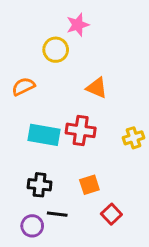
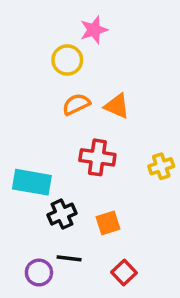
orange semicircle: (23, 86) -> (76, 104), moved
cyan rectangle: (44, 135) -> (32, 182), moved
black cross: (40, 185) -> (62, 214), moved, turned -30
red square: (111, 214) -> (124, 273), moved

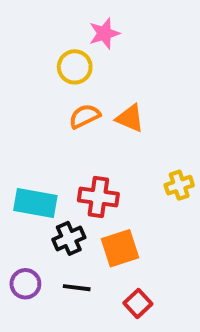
red cross: (97, 157) -> (98, 197), moved
orange square: (108, 223) -> (120, 248), size x1.4
purple circle: (39, 273) -> (25, 284), moved

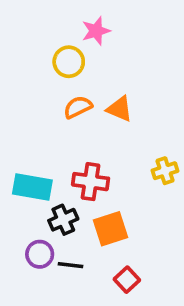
purple circle: (25, 284) -> (40, 254), moved

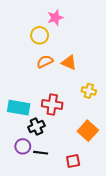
yellow cross: (165, 171) -> (89, 91), moved, turned 32
orange square: (110, 229) -> (88, 131), moved, turned -30
red square: (127, 280) -> (73, 161), turned 32

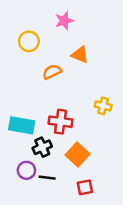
yellow circle: (40, 35) -> (29, 41), moved
orange triangle: (69, 63) -> (80, 55), moved
orange square: (88, 131) -> (78, 155), moved

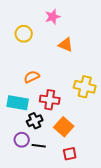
orange semicircle: (52, 72) -> (32, 77), moved
yellow cross: (103, 106) -> (85, 87), size x1.5

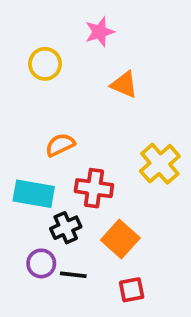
yellow cross: (85, 87) -> (160, 164), turned 35

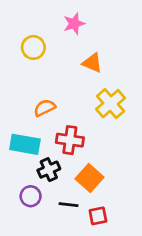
yellow cross: (160, 164) -> (111, 104), moved
black line: (73, 275) -> (68, 205), moved

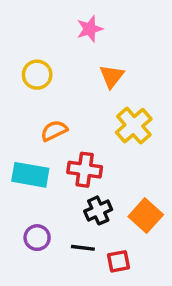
yellow circle: (33, 47) -> (37, 75), moved
orange triangle: (92, 63) -> (112, 76), turned 45
black cross: (49, 170) -> (98, 210), moved
orange square: (89, 178) -> (146, 216), moved

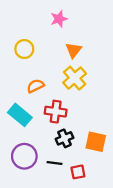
yellow cross: (134, 126) -> (75, 78), moved
cyan rectangle: (30, 175) -> (20, 115), turned 30
orange square: (146, 216) -> (96, 142), turned -30
purple circle: (37, 238) -> (24, 156), size x1.5

